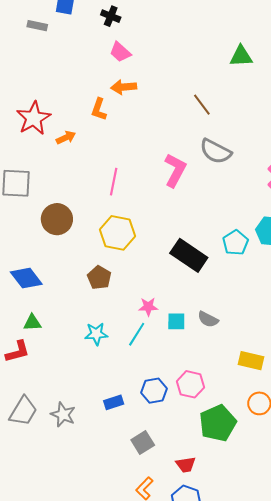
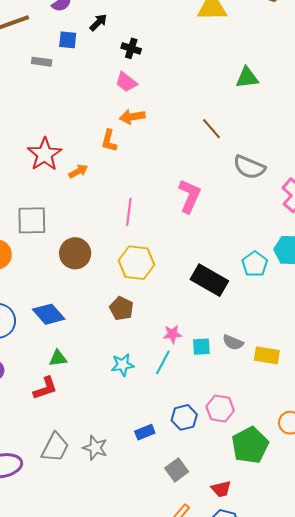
black cross: (111, 16) -> (131, 48), moved
gray semicircle: (216, 151) -> (249, 167), moved
yellow rectangle: (251, 361) -> (267, 355), moved

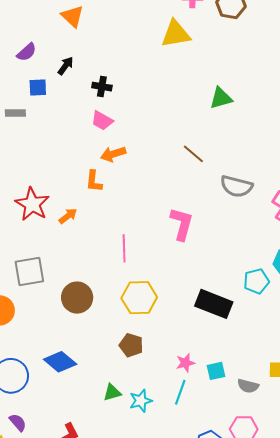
cyan pentagon: (255, 264) -> (256, 281), turned 30
gray semicircle: (233, 342) -> (248, 386), moved
green triangle: (58, 358) -> (112, 393), moved

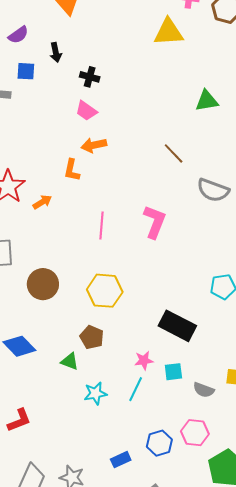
black arrow: (66, 66) -> (56, 52), turned 126
pink line: (124, 248) -> (101, 226), moved
black rectangle: (214, 304) -> (177, 326), moved
green triangle: (112, 393) -> (70, 361), moved, turned 30

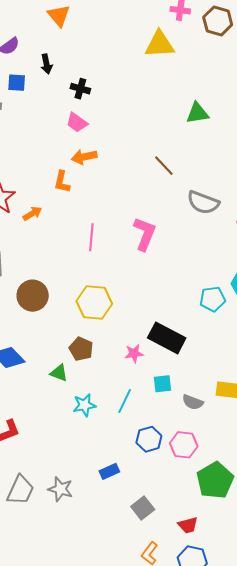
pink star: (144, 360) -> (134, 353), moved
blue hexagon: (159, 443) -> (149, 439), moved

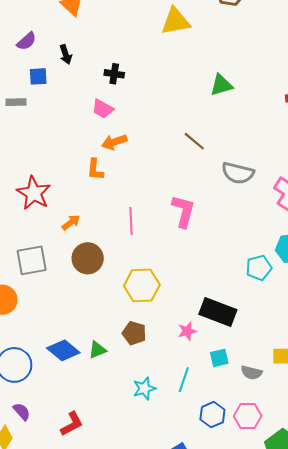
black cross: (80, 89) -> (114, 74), moved
orange arrow: (32, 213) -> (71, 222), moved
brown circle: (33, 296) -> (88, 258), moved
green triangle: (59, 373) -> (97, 350), moved, turned -36

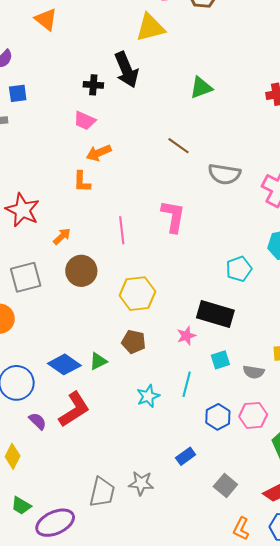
black arrow: (66, 54) -> (126, 70), moved, size x1.8
cyan pentagon: (259, 268) -> (239, 269), moved
purple semicircle: (22, 412) -> (38, 421), moved
red L-shape: (72, 424) -> (74, 409), moved, size x1.4

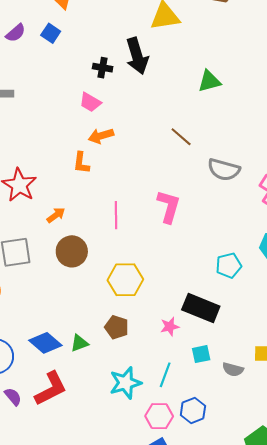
blue square: (18, 93) -> (51, 33), moved, turned 36
cyan star: (148, 396) -> (125, 383), size x1.4
pink hexagon: (253, 415) -> (159, 416), moved

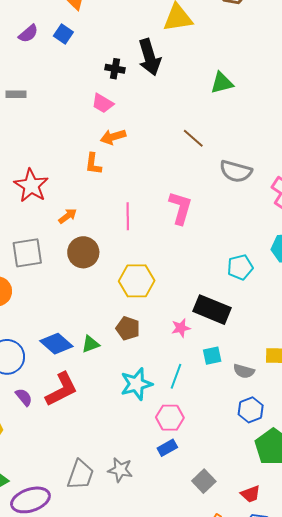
blue hexagon: (193, 410) -> (251, 410), moved

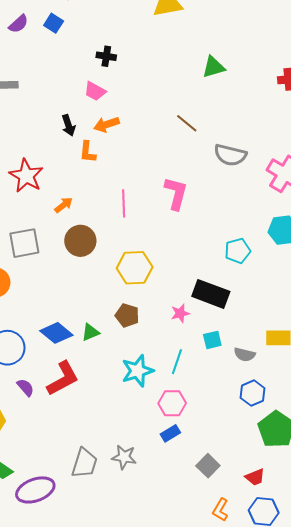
black arrow: (150, 57) -> (68, 125), moved, size x0.6

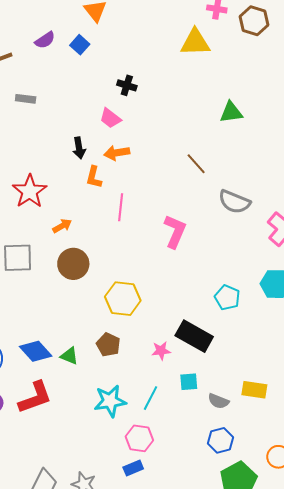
pink line: (124, 203) -> (121, 207), moved
cyan pentagon: (238, 251) -> (227, 297), turned 30
green triangle: (90, 332) -> (69, 356), turned 36

